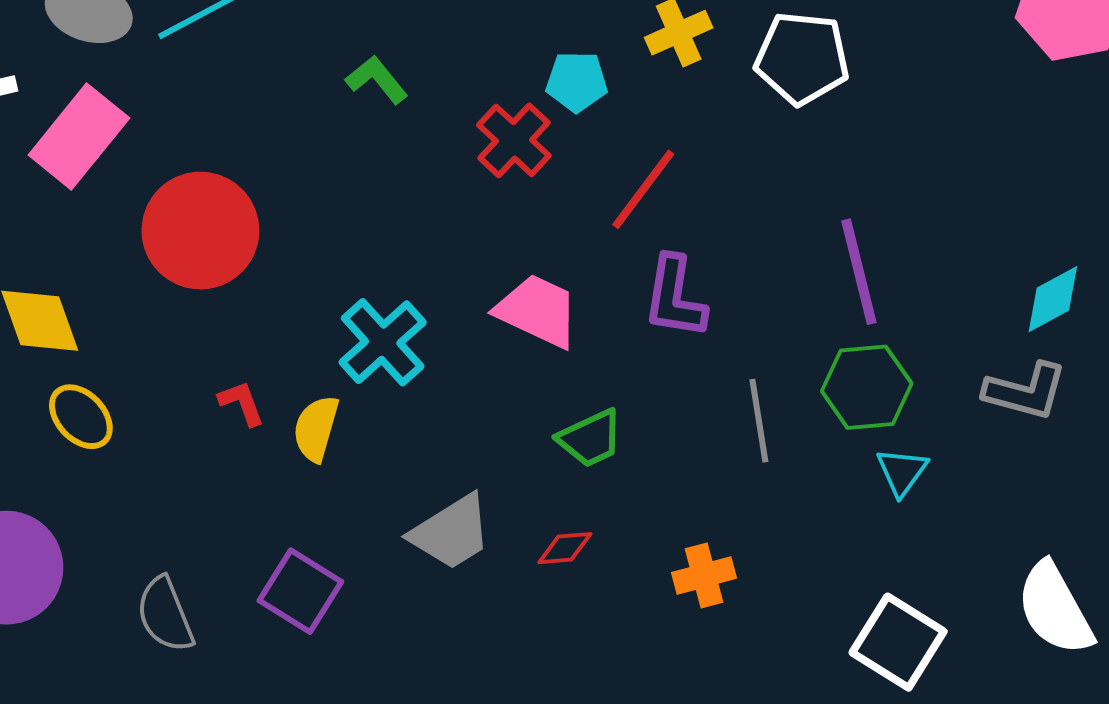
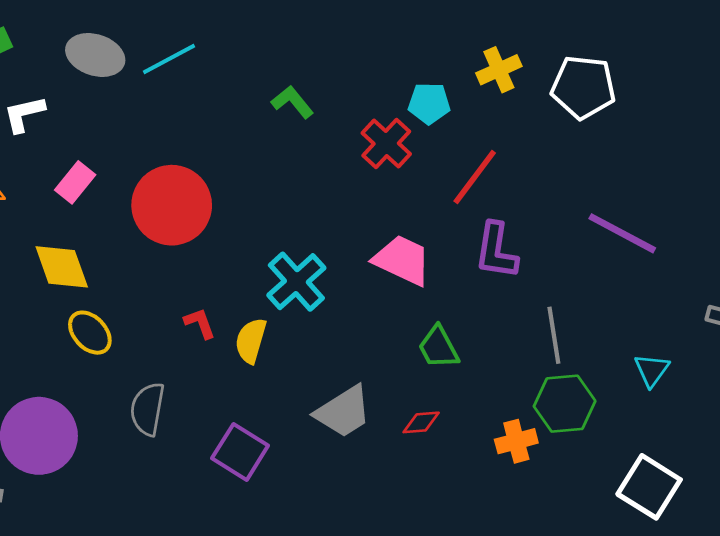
pink rectangle: (79, 136) -> (75, 182), moved, size x0.6
purple line: (859, 272) -> (622, 233), turned -48
green hexagon: (867, 387) -> (565, 404), moved
green trapezoid: (590, 438) -> (439, 347), turned 87
gray semicircle: (165, 615) -> (148, 409), moved, turned 32

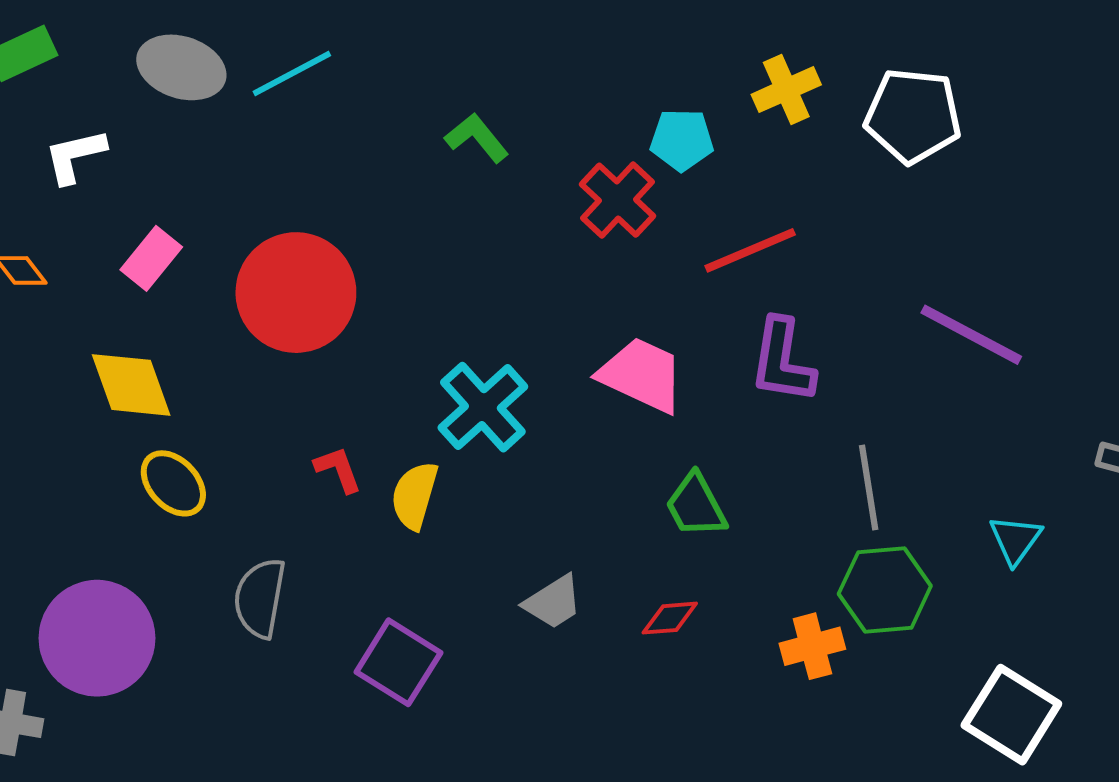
red line: (475, 177) -> (750, 250), turned 30
gray trapezoid: (343, 412) -> (553, 602), size x0.7

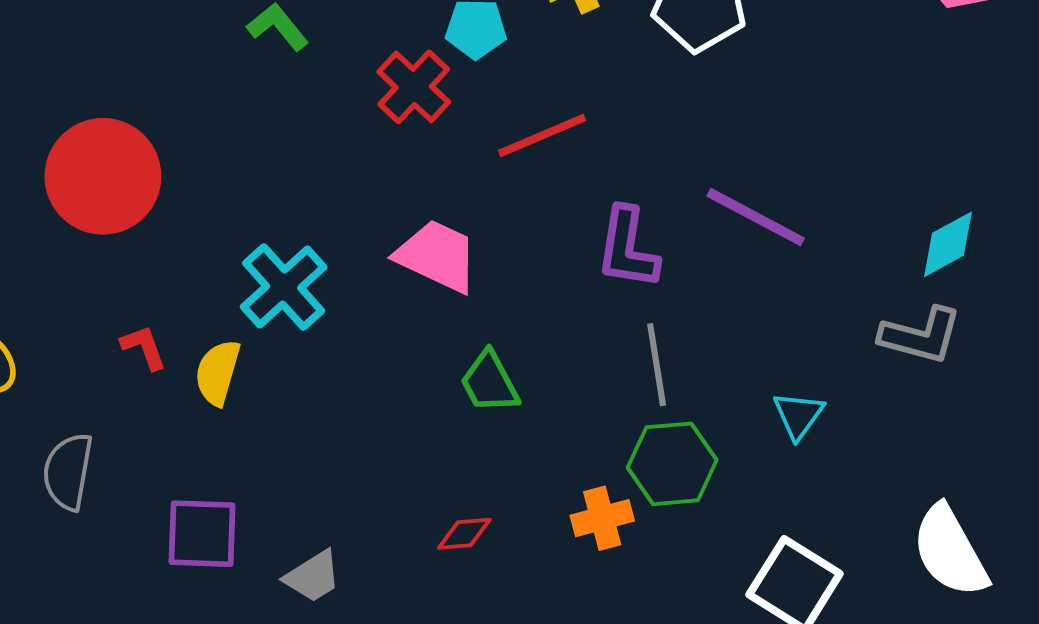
purple L-shape: (782, 361) -> (627, 248), moved
gray trapezoid: (553, 602) -> (313, 576), moved
red diamond: (670, 618) -> (464, 534), moved
purple square: (398, 662) -> (202, 534), turned -30

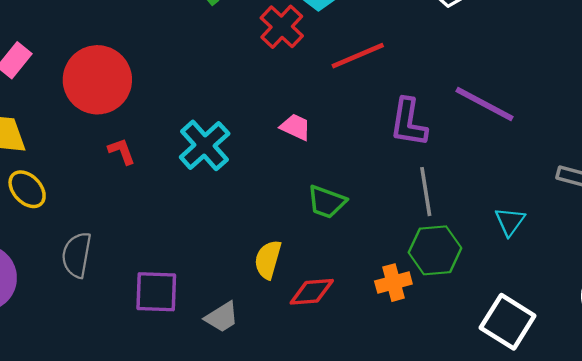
pink trapezoid: (437, 256) -> (296, 127), size x0.6
red L-shape: (144, 347) -> (122, 151), moved
yellow semicircle: (218, 372) -> (268, 260), moved
green trapezoid: (490, 382) -> (327, 202), turned -42
red diamond: (464, 534) -> (312, 292), size x1.4

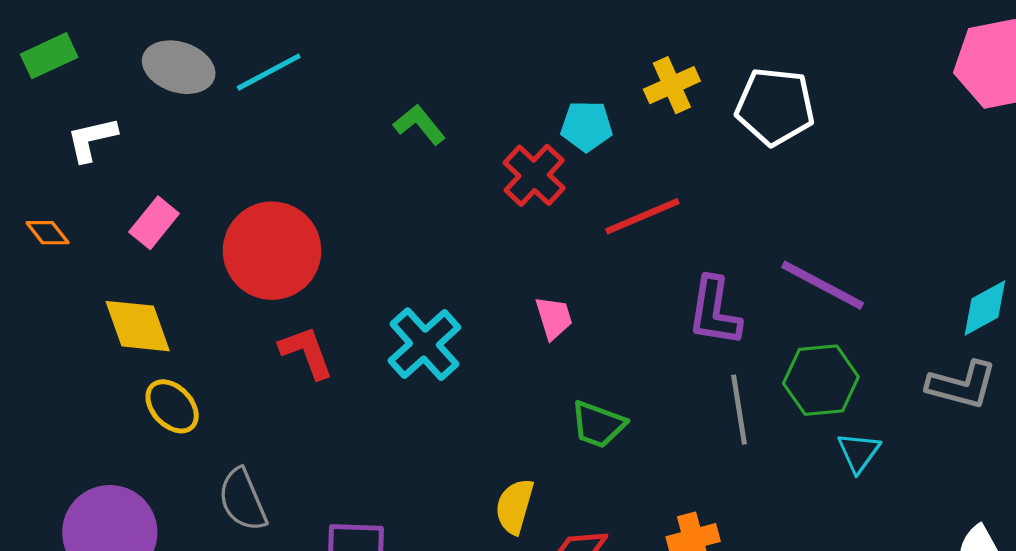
pink trapezoid: (296, 127) -> (554, 318), turned 48
red L-shape: (122, 151) -> (306, 352), size x1.4
green hexagon: (435, 250) -> (821, 380), moved
gray semicircle: (77, 255) -> (243, 500), turned -33

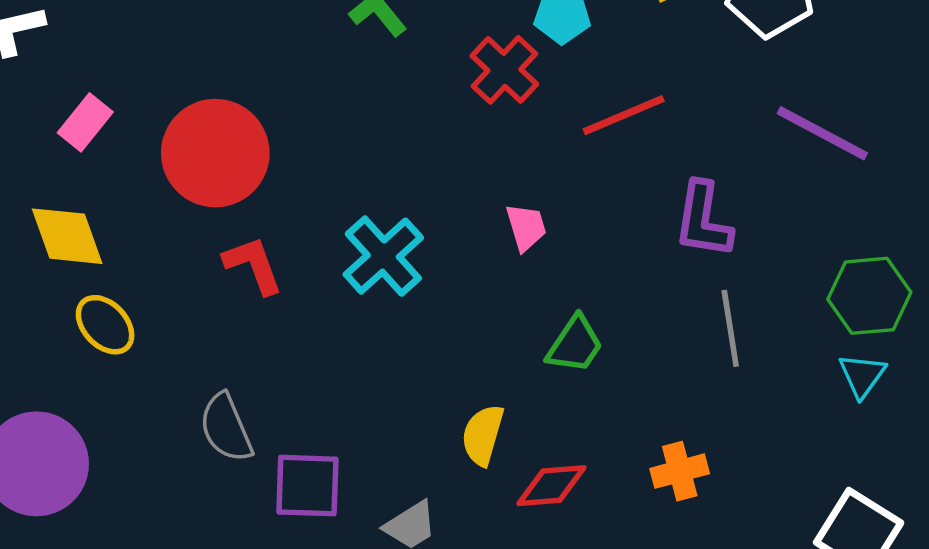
purple line: (823, 285) -> (822, 133), moved
green hexagon: (821, 380) -> (869, 296), moved
green trapezoid: (598, 424) -> (575, 345), turned -76
gray semicircle: (243, 500) -> (226, 428), moved

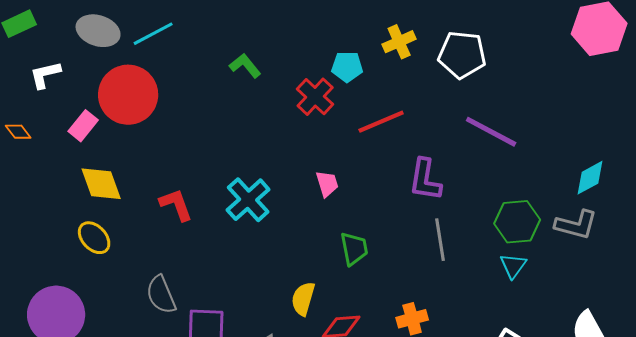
red circle: (215, 153) -> (128, 95), moved
yellow diamond: (67, 236) -> (101, 184), moved
green trapezoid: (575, 345) -> (354, 249), turned -45

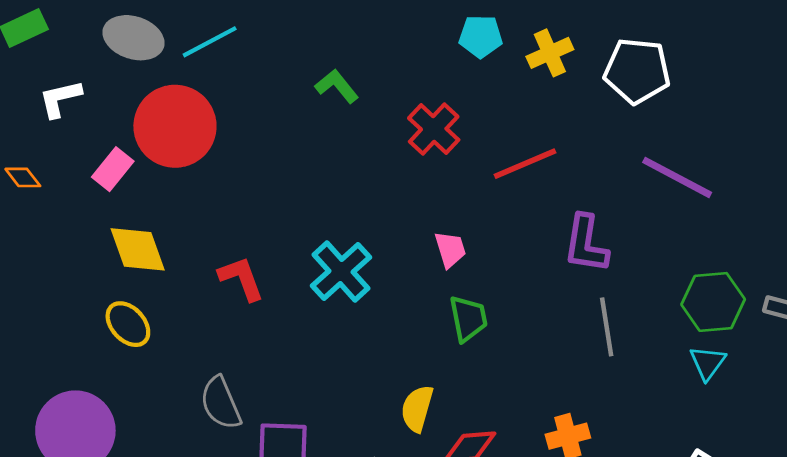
cyan pentagon: (347, 67) -> (481, 36), moved
green trapezoid: (354, 249) -> (468, 319), moved

